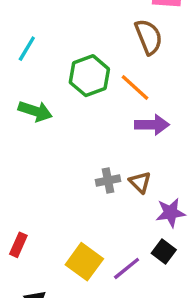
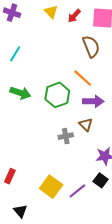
green hexagon: (89, 76) -> (57, 95), moved
brown triangle: (140, 182) -> (86, 124), moved

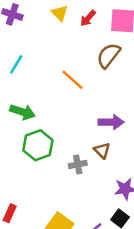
brown semicircle: (91, 46) -> (109, 55), turned -120
orange line: (83, 78) -> (73, 80), moved
green hexagon: (57, 95) -> (38, 145), moved

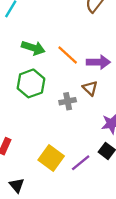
orange line: (73, 80) -> (68, 55), moved
green arrow: (23, 112) -> (33, 48), moved

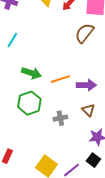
orange line: (68, 55) -> (60, 79), turned -60
brown triangle: (90, 88) -> (88, 110), moved

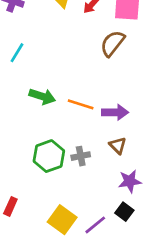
orange line: (60, 79) -> (81, 104), turned 36
green hexagon: (29, 103) -> (49, 156), moved

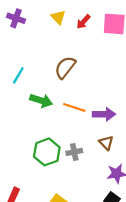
brown semicircle: (112, 43) -> (65, 67), moved
cyan line: (17, 53) -> (18, 75), moved

